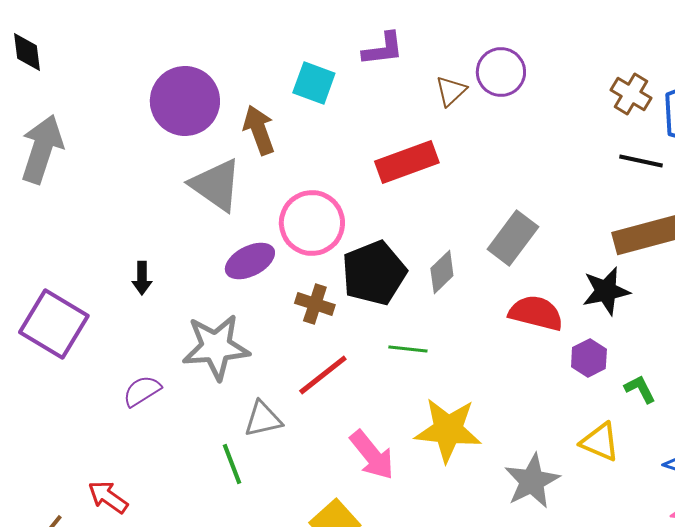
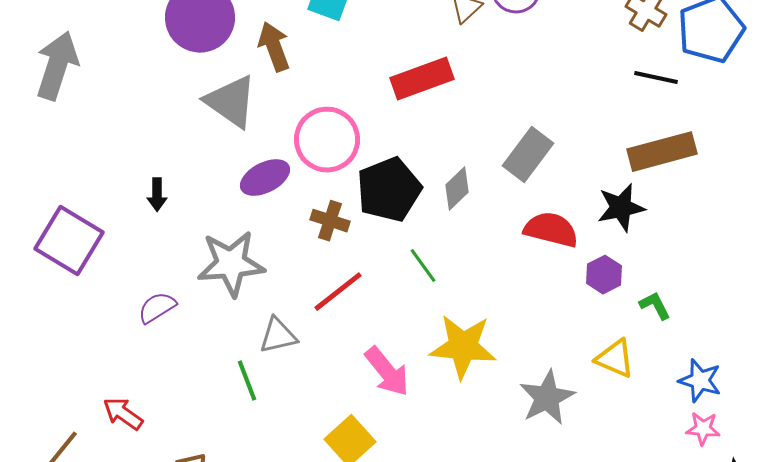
green line: (408, 349) -> (423, 266), turned 48

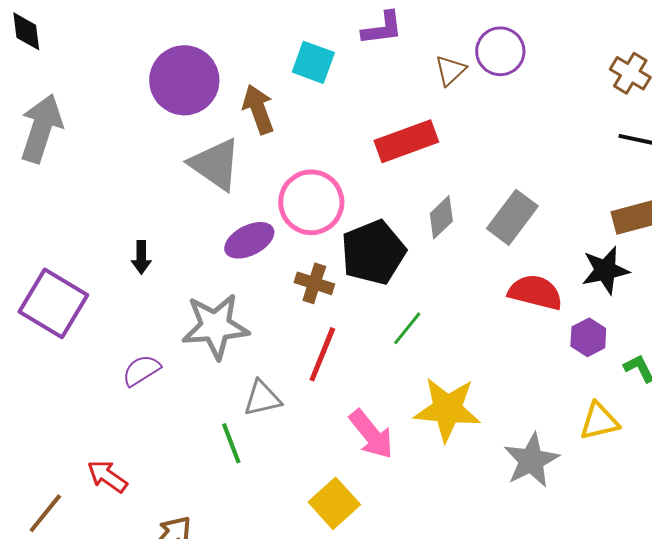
gray diamond: (457, 189) -> (441, 217), moved
green line: (423, 266) -> (407, 328), turned 75
red line: (338, 292) -> (322, 354), turned -30
yellow triangle: (615, 359) -> (599, 421), turned -36

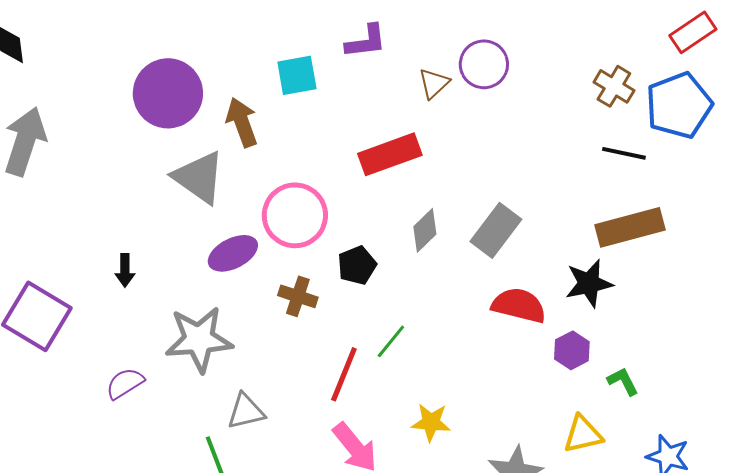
cyan square: (313, 62) -> (297, 75), turned -30
black pentagon: (373, 252) -> (357, 265), size x0.6
red line: (322, 354) -> (344, 374), moved
yellow star: (447, 409) -> (431, 422), size x0.6

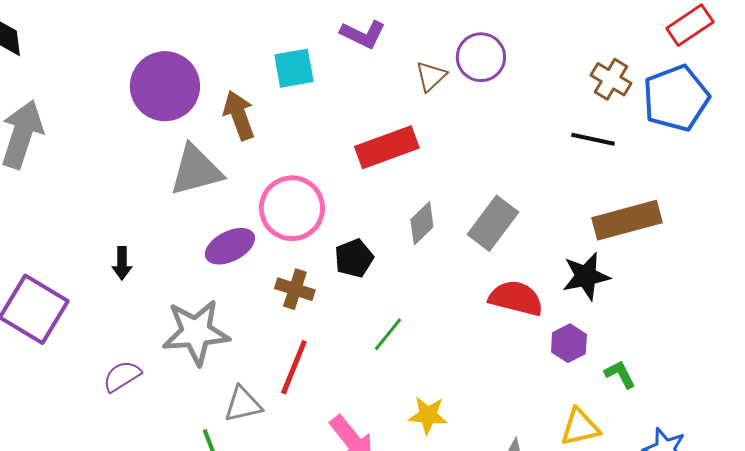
purple L-shape: (366, 41) -> (363, 34), turned 33
black line: (624, 153) -> (593, 139), moved
gray triangle: (199, 177) -> (196, 170), turned -50
red line: (344, 374) -> (294, 367), moved

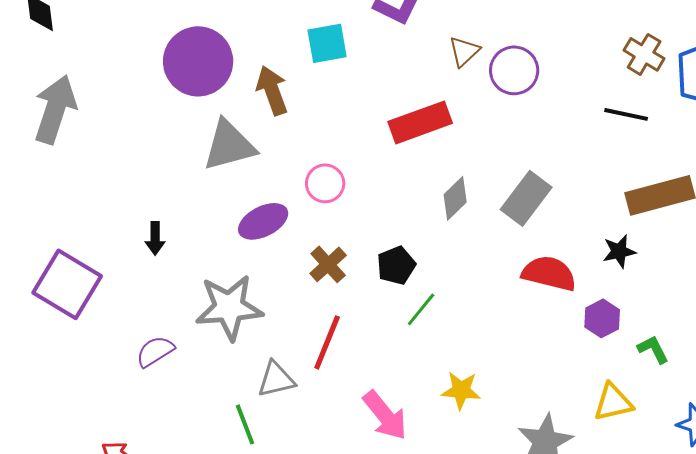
purple circle: (481, 57) -> (514, 70), moved
pink circle: (292, 208) -> (325, 183), size x0.6
black pentagon: (354, 258) -> (396, 265), moved
black star: (586, 276) -> (619, 251), size x0.7
brown cross: (295, 289) -> (328, 264), turned 30

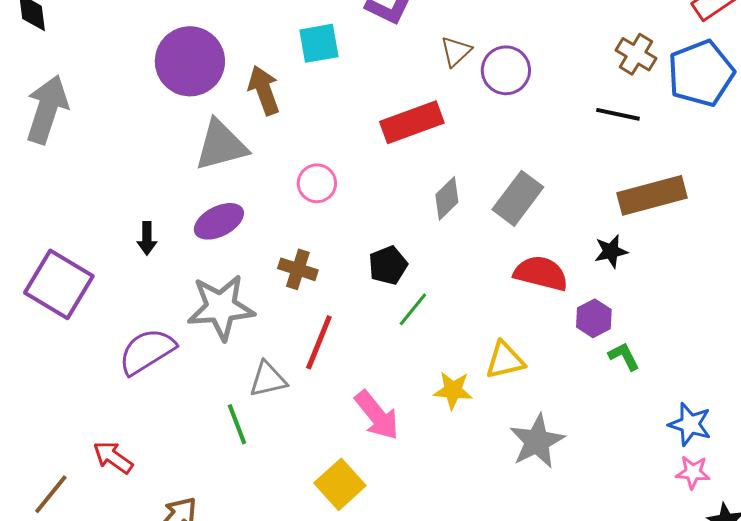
purple ellipse: (263, 221) -> (219, 221), moved
brown cross: (328, 264) -> (298, 269), moved, turned -30
green L-shape: (653, 349) -> (624, 356), moved
purple semicircle: (155, 351) -> (147, 351), size x1.5
yellow triangle: (613, 402) -> (505, 360), moved

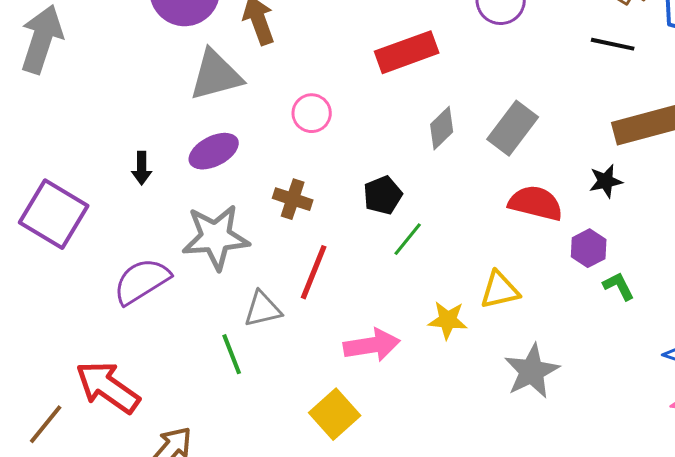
pink arrow: (377, 415) -> (372, 345), turned -60
red arrow: (113, 457) -> (108, 387), size x1.6

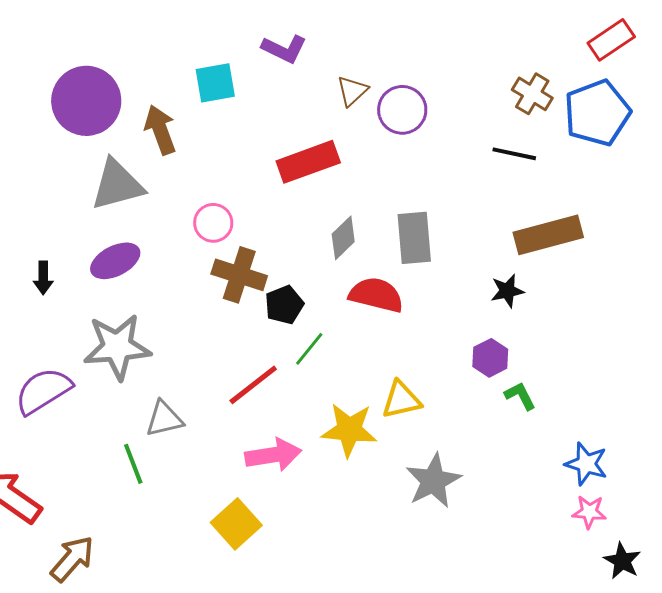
gray rectangle: (513, 128) -> (414, 238), turned -42
brown cross: (293, 199) -> (239, 275), moved, size x1.4
red semicircle: (536, 203) -> (376, 295), moved
red line: (314, 272) -> (253, 385), moved, turned 30
yellow star: (448, 320) -> (349, 430), size x1.4

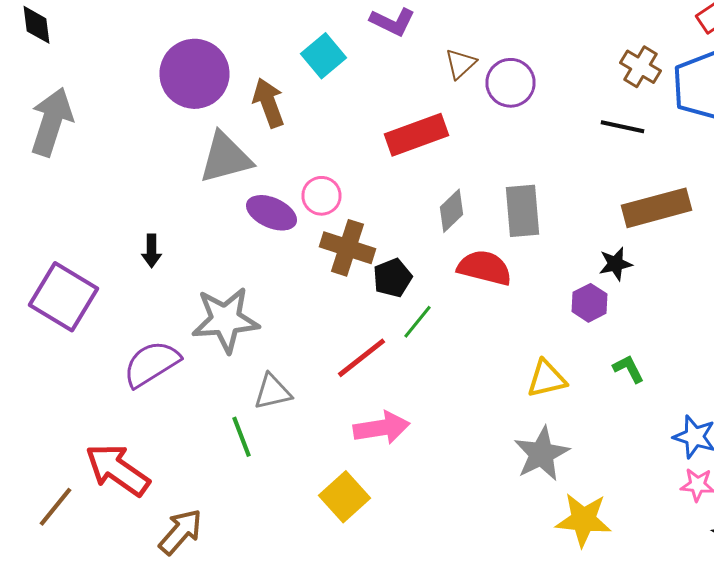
cyan square: (215, 83) -> (324, 56), turned -30
purple ellipse: (115, 261) -> (272, 213), moved, turned 51
purple hexagon: (490, 358) -> (590, 303), moved
yellow triangle: (401, 400) -> (546, 379), moved
yellow star: (349, 430) -> (584, 520), moved

